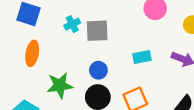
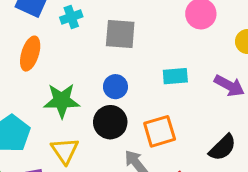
cyan cross: (72, 24) -> (71, 17), moved

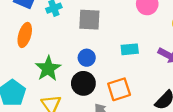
green star: (62, 101) -> (48, 68), turned -30

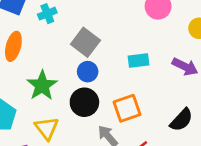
gray square: (89, 20) -> (85, 42), moved, turned 35

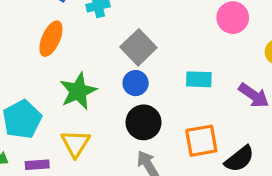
black circle: (84, 102) -> (144, 122), moved
orange square: (127, 108) -> (201, 141), moved

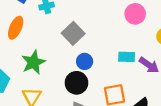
cyan rectangle: (199, 79) -> (127, 57), moved
blue circle: (136, 83) -> (85, 61), moved

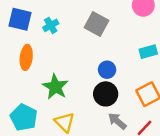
gray square: (73, 33) -> (96, 24), moved

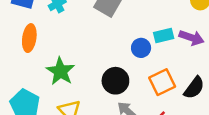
blue circle: (107, 70) -> (141, 48), moved

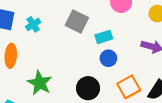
cyan rectangle: (164, 35) -> (104, 37), moved

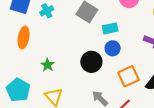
green star: (40, 83) -> (48, 65), size x0.6
black circle: (88, 88) -> (91, 62), moved

